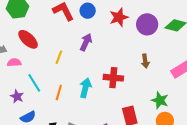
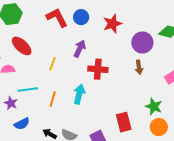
purple circle: (147, 24) -> (142, 42), moved
red cross: (113, 78) -> (98, 69), moved
cyan line: (34, 83) -> (28, 90), turned -66

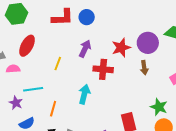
red L-shape: (57, 18) -> (62, 17), turned 115
red star: (112, 24) -> (121, 48), moved
red ellipse: (22, 46) -> (27, 46), turned 75
orange line: (53, 99) -> (53, 109), moved

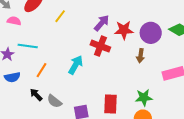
purple arrow: (85, 49) -> (102, 23), moved
yellow line: (58, 64) -> (60, 16), moved
green star: (159, 107) -> (144, 97), turned 30

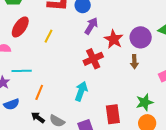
purple arrow: (102, 23) -> (91, 26), moved
red star: (124, 30) -> (114, 39), turned -30
red cross: (100, 46) -> (93, 59), turned -36
cyan arrow: (76, 65) -> (81, 91), moved

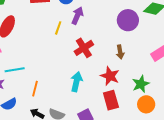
yellow line: (49, 36) -> (58, 28), moved
red star: (114, 39) -> (110, 76), moved
brown arrow: (134, 62) -> (120, 52), moved

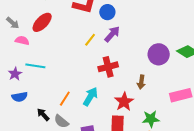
orange line: (35, 89) -> (65, 99), moved

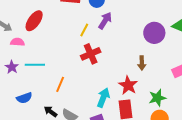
red cross: (108, 67) -> (91, 54), moved
purple star: (15, 74) -> (12, 67), moved
cyan arrow: (90, 97) -> (103, 98), moved
orange line: (65, 99) -> (60, 84), moved

